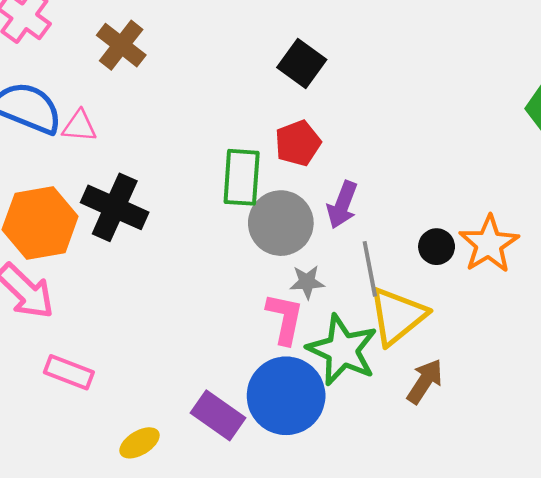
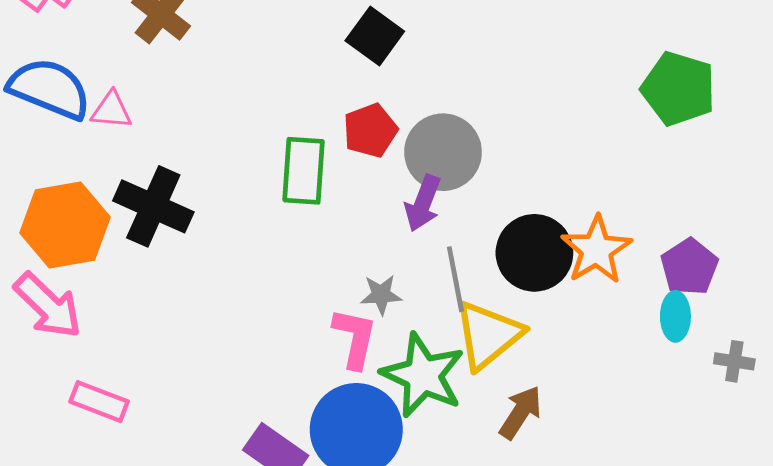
gray circle: (281, 223) -> (443, 152), moved
black circle: (437, 247) -> (534, 253), size x1.8

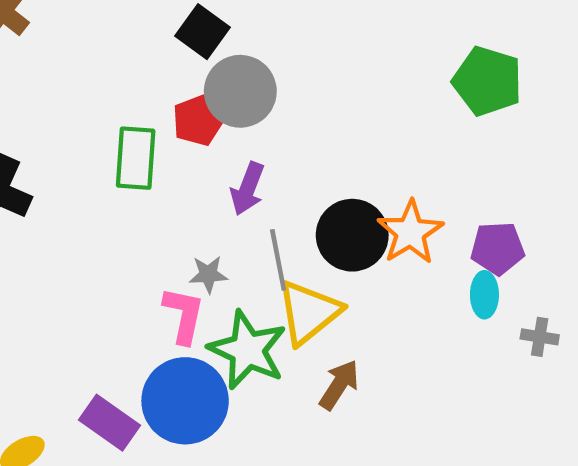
gray circle: (443, 152) -> (240, 91), moved
purple pentagon: (689, 267) -> (498, 248), turned 30

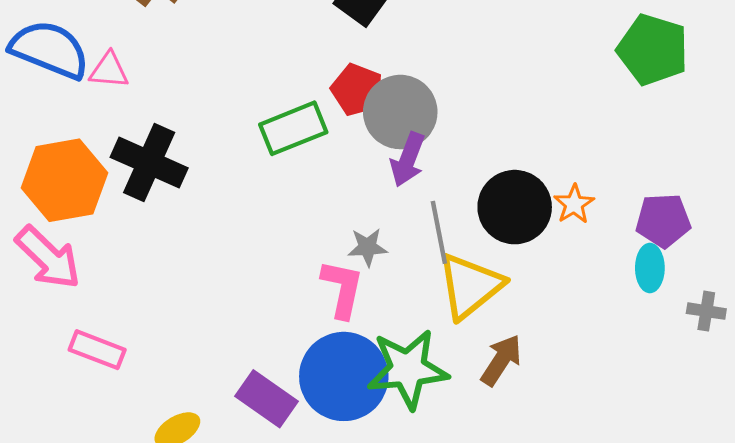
gray circle: (240, 91) -> (400, 112), moved
red pentagon: (198, 120) -> (357, 90), turned -30
green rectangle: (136, 158) -> (293, 128), turned 64
orange star: (410, 232) -> (574, 204), size x0.6
green star: (248, 350) -> (408, 369), moved, turned -30

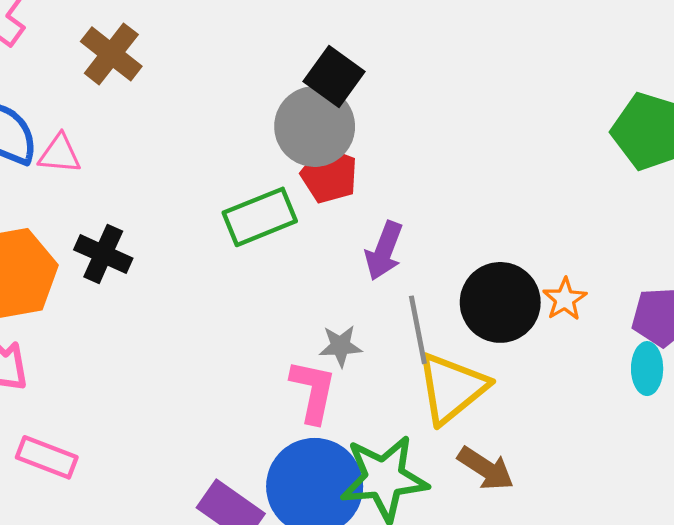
gray circle: (400, 112) -> (315, 127), moved
black cross: (149, 163) -> (103, 254), size x0.7
brown arrow: (501, 360) -> (486, 469), turned 90

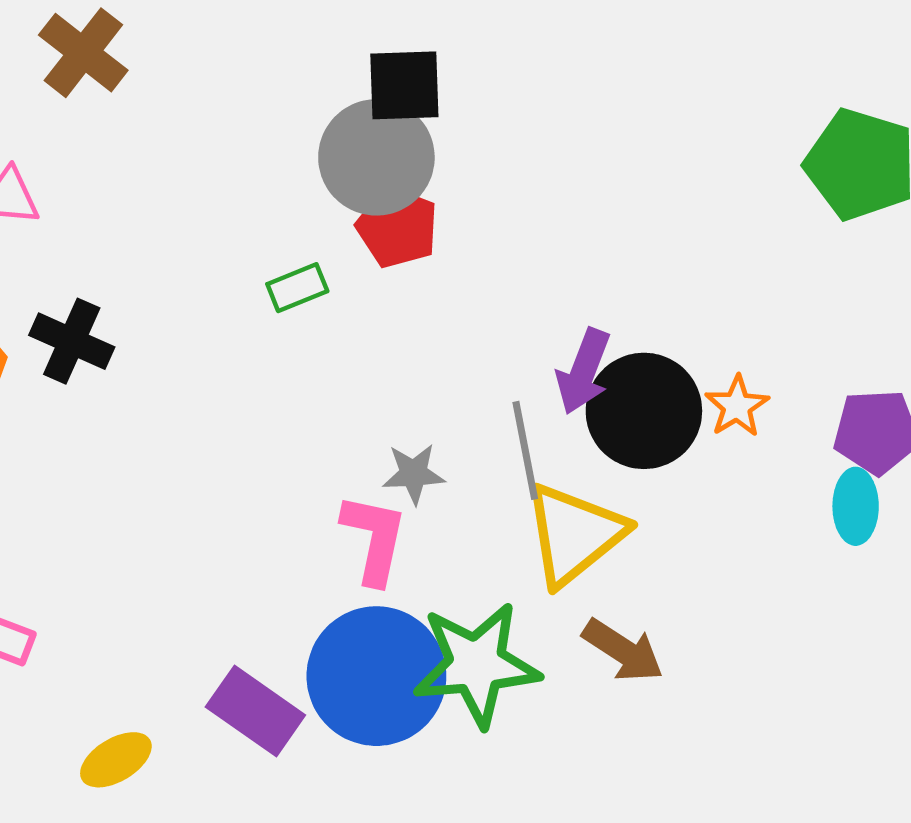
black square: (334, 76) -> (404, 85), turned -38
green rectangle: (260, 217) -> (297, 288), size x0.6
purple arrow: (384, 251) -> (583, 371), moved

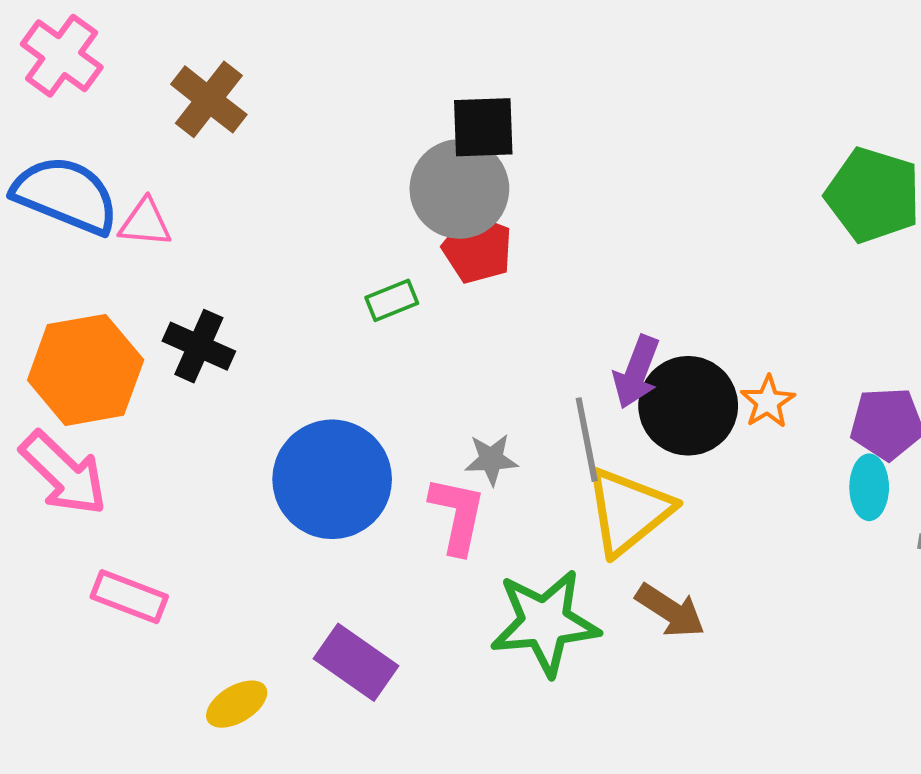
blue circle: (376, 676) -> (332, 479), moved

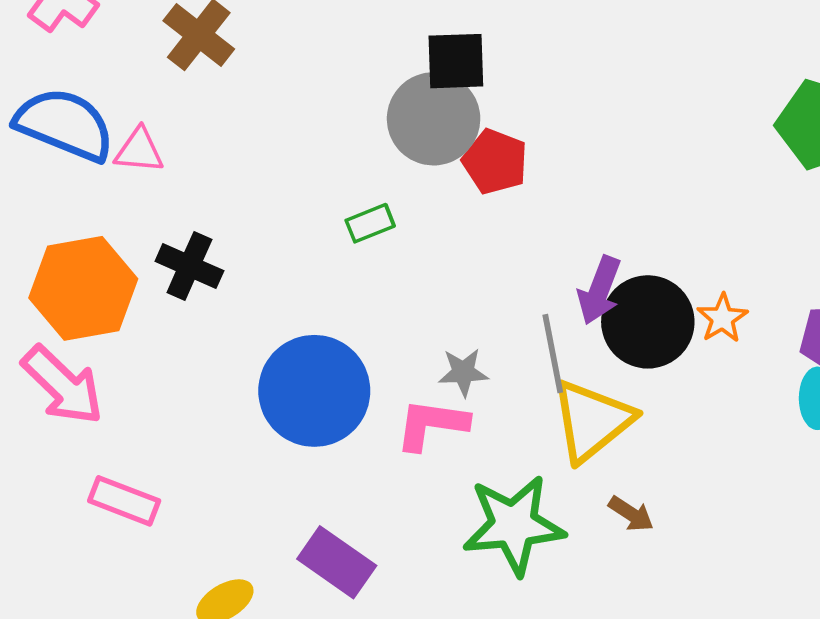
red pentagon: (477, 249) -> (495, 162), moved
pink L-shape: (457, 515) -> (432, 424), turned -94
brown arrow: (670, 611) -> (631, 514), size x0.7

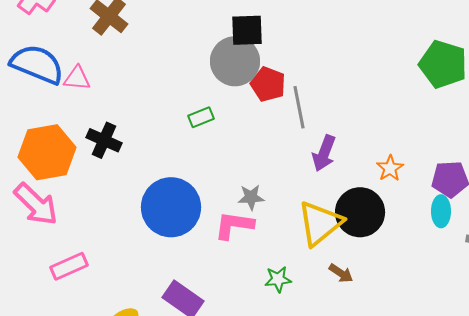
black circle: (648, 322) -> (360, 212), moved
gray line: (553, 354) -> (299, 107), moved
pink rectangle: (124, 501) -> (69, 266), turned -45
green star: (514, 525) -> (278, 279), size x0.5

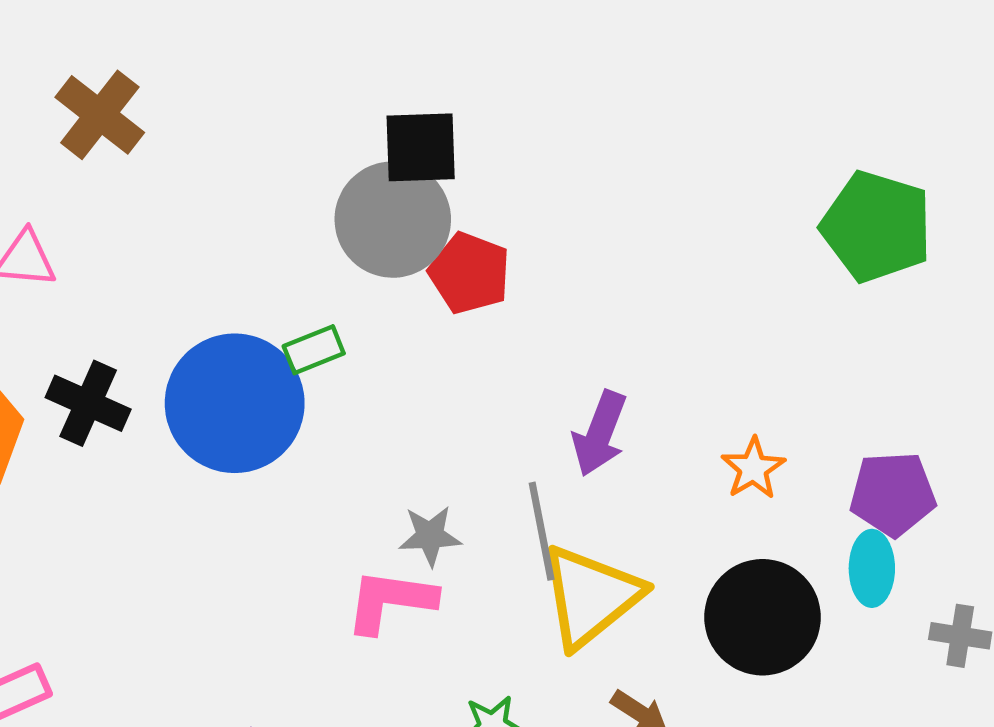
gray line: (299, 107) -> (542, 531), moved
blue circle: (171, 207) -> (235, 403), moved
black circle: (360, 212) -> (763, 617), moved

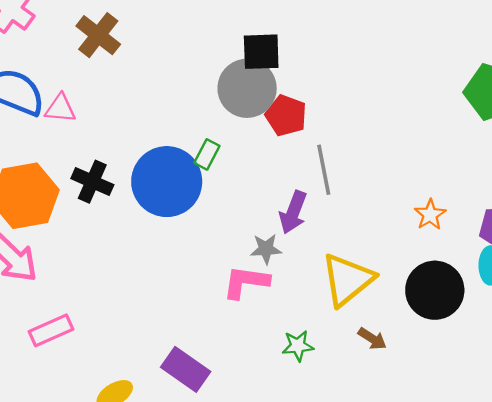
green rectangle: (314, 350) -> (207, 154), turned -40
purple arrow: (600, 433) -> (293, 212), moved
gray line: (542, 531) -> (324, 170), moved

